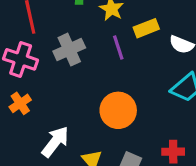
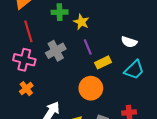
yellow rectangle: (146, 28) -> (103, 62), moved

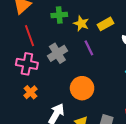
yellow rectangle: (103, 62) -> (105, 24), moved
orange circle: (91, 88) -> (82, 88), moved

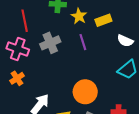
orange circle: (82, 88) -> (85, 92), moved

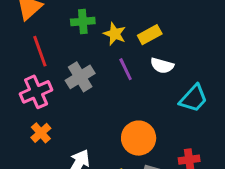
white semicircle: (125, 41) -> (162, 66), moved
pink cross: (18, 49) -> (36, 92), turned -35

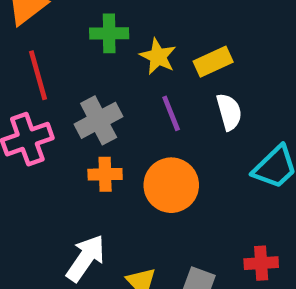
white semicircle: (162, 66) -> (229, 112), turned -125
orange cross: (41, 133) -> (105, 174), moved, turned 36
orange circle: (139, 138) -> (171, 185), moved

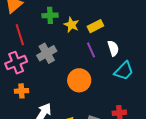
white semicircle: (229, 112) -> (113, 48), moved
purple line: (171, 113) -> (91, 50), moved
orange cross: (105, 174) -> (21, 91), moved

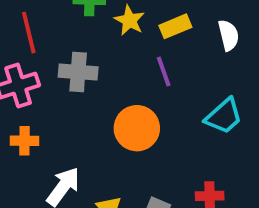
white semicircle: (113, 48) -> (229, 35), moved
gray cross: (47, 53) -> (78, 72), turned 30

